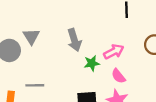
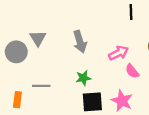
green star: (92, 63) -> (83, 78), moved
pink semicircle: (118, 76) -> (132, 71), moved

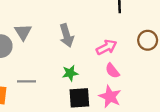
pink semicircle: (132, 71) -> (112, 71), moved

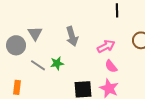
green star: (70, 73) -> (57, 63), moved
gray line: (27, 81) -> (38, 65), moved, turned 35

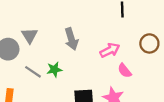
pink semicircle: (111, 66) -> (125, 71), moved

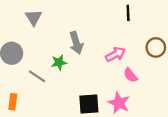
gray triangle: (30, 36) -> (34, 17), moved
green star: (54, 69) -> (59, 62), moved

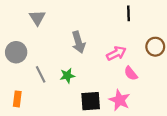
green star: (59, 62) -> (67, 76), moved
gray line: (37, 76) -> (41, 74), turned 30

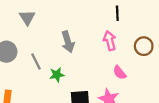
pink arrow: (116, 53) -> (110, 41), moved, turned -78
gray line: (41, 74) -> (36, 62), moved

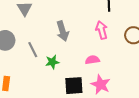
pink semicircle: (120, 73) -> (92, 60), moved, turned 120

